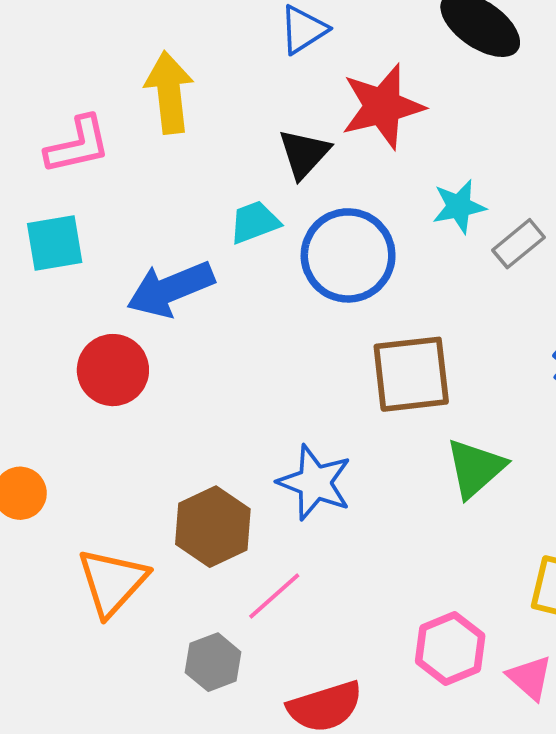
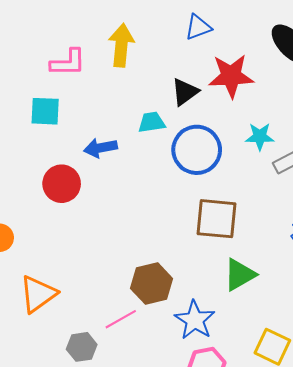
blue arrow: (171, 289) -> (100, 148), size x0.7
blue star: (315, 483) -> (195, 320), moved
brown hexagon: (213, 527) -> (152, 284), moved

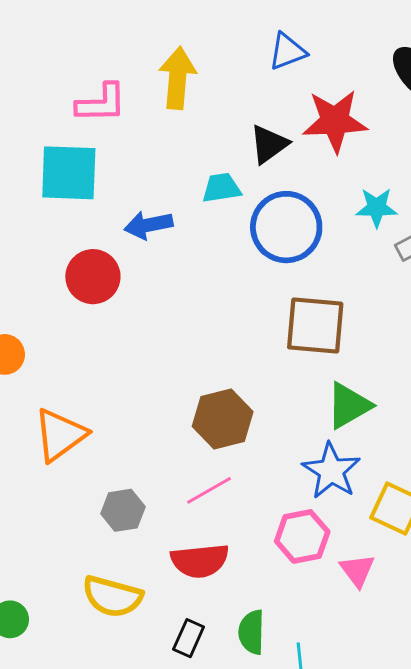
cyan square: (45, 111) -> (69, 173), size x1.4
pink line: (121, 319) -> (209, 490), moved
blue star: (195, 320) -> (331, 471), moved

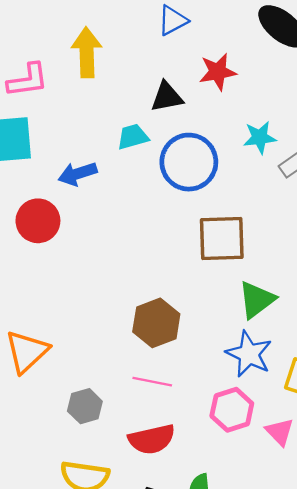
red star: (335, 121) -> (218, 72), size x0.7
black triangle: (269, 144) -> (167, 97), turned 32
pink line: (209, 490) -> (152, 382), turned 48

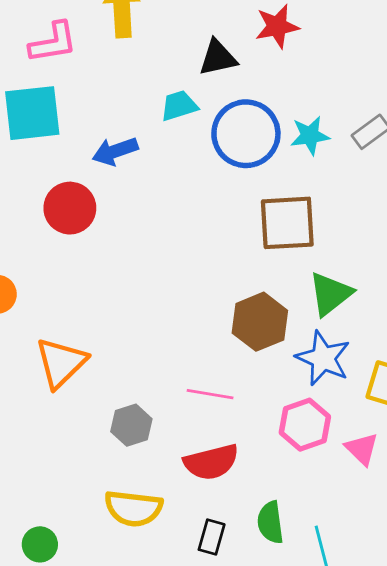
cyan star: (260, 137) -> (310, 135), moved
brown hexagon: (156, 323) -> (260, 322), moved

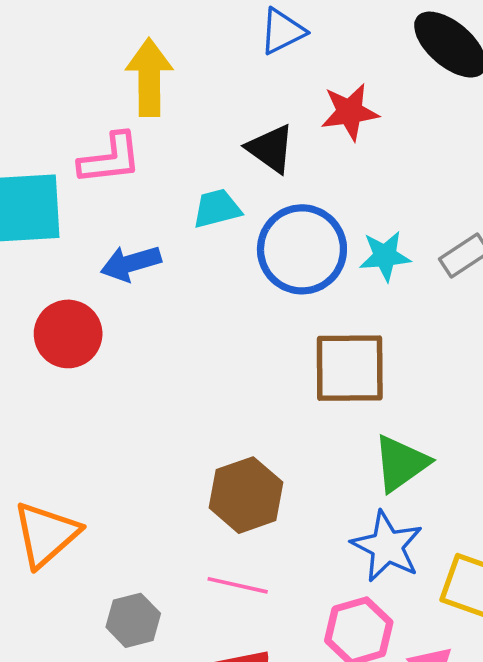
pink L-shape: (53, 42) -> (110, 159), moved
black triangle: (218, 58) -> (271, 149), turned 45
brown hexagon: (260, 322) -> (246, 495), moved

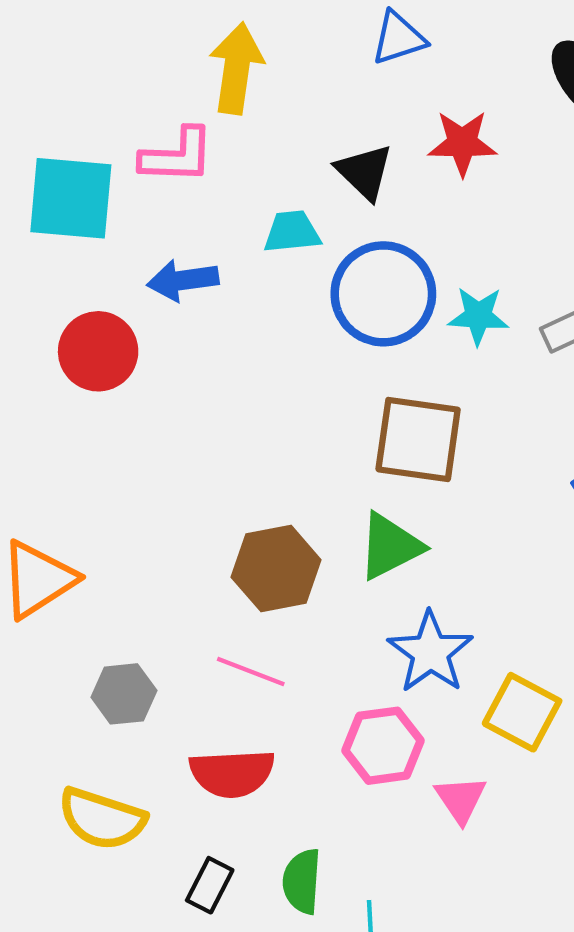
green triangle: (401, 463) -> (390, 546), moved

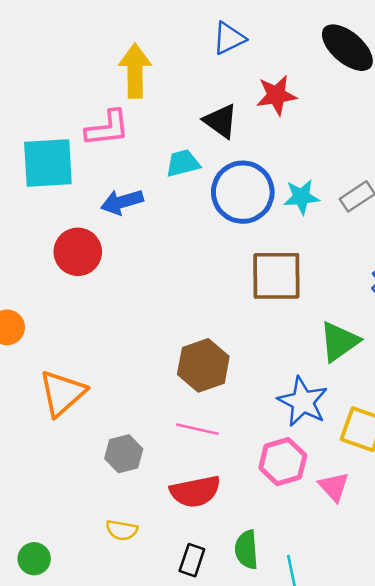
green triangle: (390, 546) -> (339, 342), moved
yellow semicircle: (102, 819) -> (122, 530), size x0.6

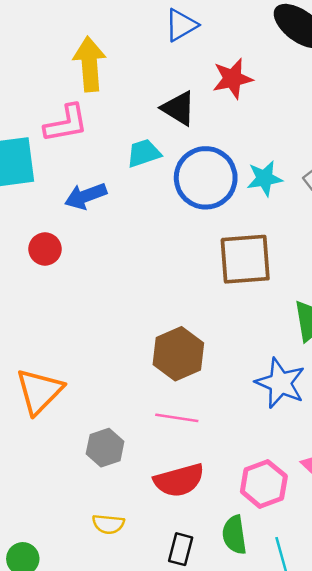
red circle: (78, 252) -> (45, 249), size x0.7
pink hexagon: (283, 462) -> (264, 484), moved

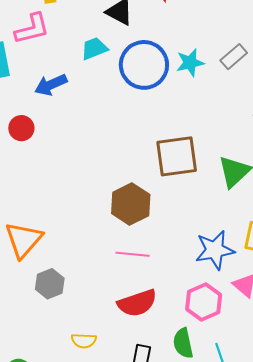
brown square: (245, 259) -> (177, 156), moved
blue star: (280, 383) -> (215, 250), moved, turned -30
gray hexagon: (105, 448) -> (50, 284), moved

